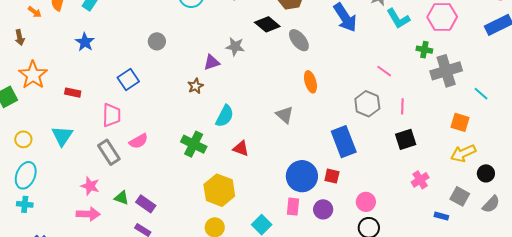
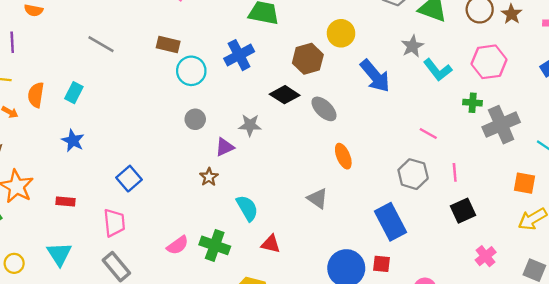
gray circle: (157, 41) -> (195, 119), moved
cyan semicircle: (225, 116) -> (247, 208), turned -50
pink semicircle: (139, 141) -> (178, 245), moved

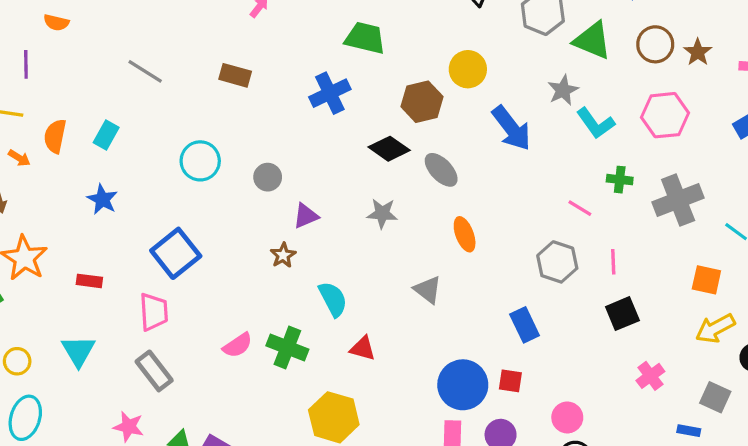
cyan circle: (191, 71) -> (200, 161), moved
green cross: (473, 103) -> (620, 180), moved
gray star: (250, 125) -> (382, 213), moved
blue square: (129, 179) -> (176, 253), size x1.4
blue rectangle: (391, 222) -> (525, 325), size x0.7

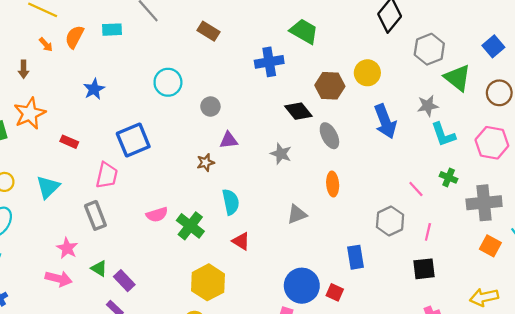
cyan rectangle: (106, 135) -> (112, 30), moved, turned 42
orange square: (706, 280) -> (490, 246), moved
gray triangle: (428, 290) -> (297, 214), turned 45

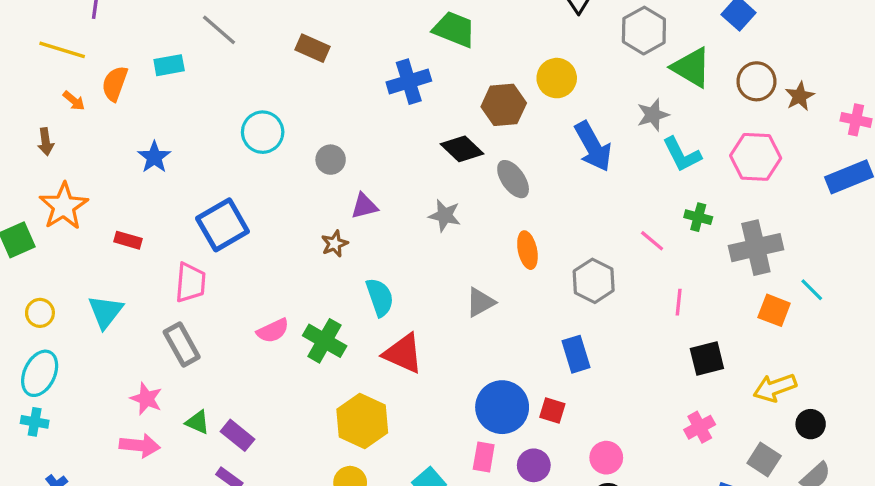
gray hexagon: (390, 221) -> (594, 281), moved
red triangle: (241, 241) -> (403, 353), size x1.5
black square: (424, 269) -> (707, 359), moved

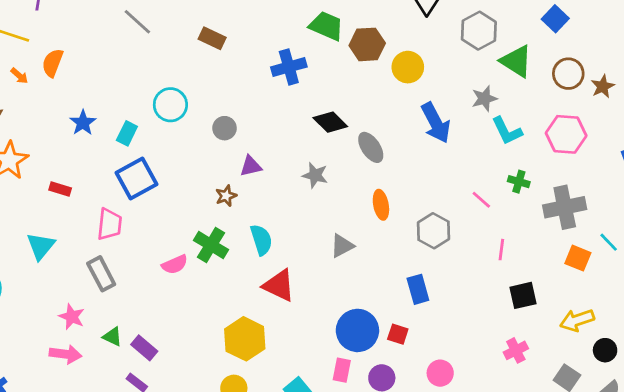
cyan rectangle: (169, 65) -> (127, 133), moved, turned -55
brown hexagon: (504, 105) -> (367, 44), moved
green cross: (325, 341) -> (211, 245), moved

